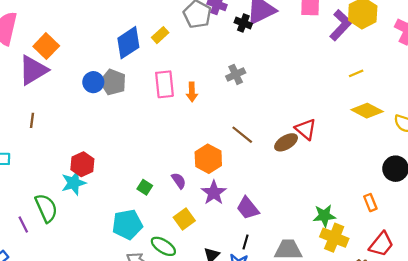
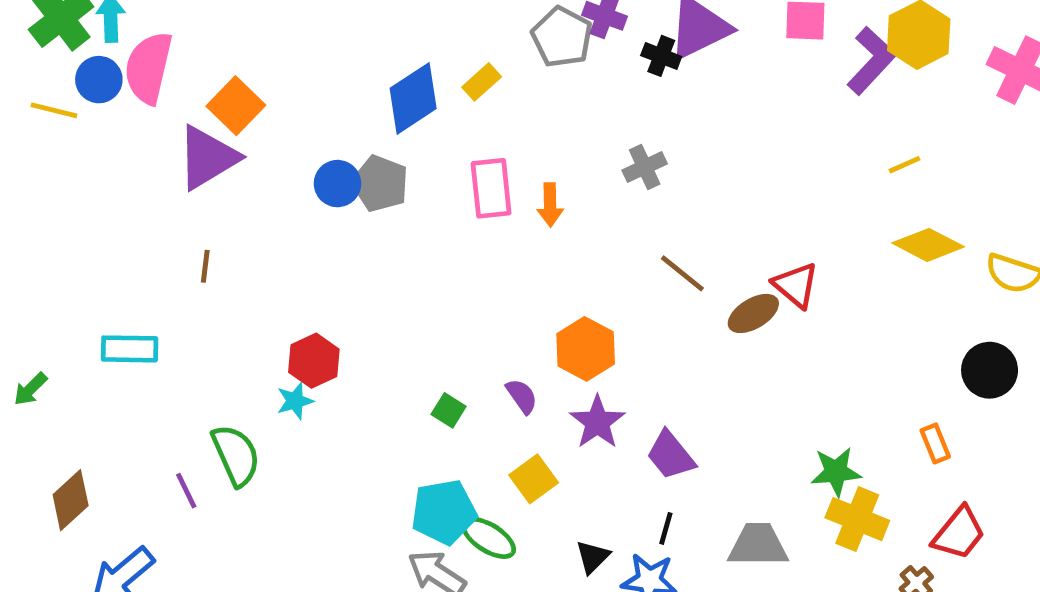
brown line: (242, 135) -> (682, 273), moved
cyan star: (74, 183) -> (295, 401), size x0.7
cyan pentagon: (127, 224) -> (444, 512), moved

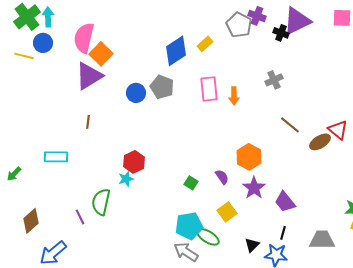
pink semicircle: (148, 68) -> (84, 38), moved
blue circle: (337, 184) -> (136, 93), moved
green semicircle: (236, 455) -> (101, 202), turned -144

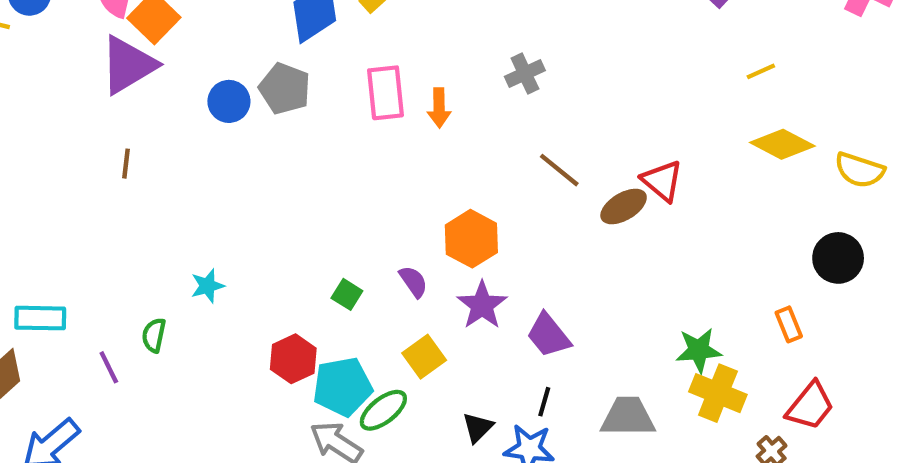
cyan rectangle: (56, 157) -> (40, 318), moved
red hexagon: (134, 162) -> (293, 359), moved
green semicircle: (101, 202) -> (154, 335), size x0.6
green ellipse: (208, 237) -> (383, 410), turned -70

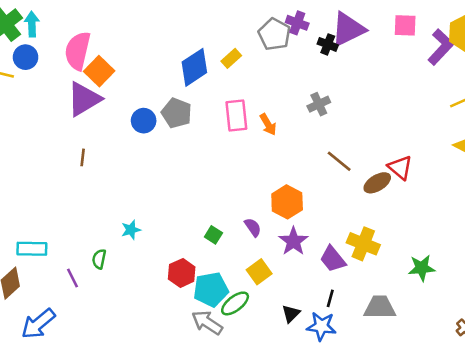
orange arrow: (439, 108) -> (268, 124), turned -30
yellow cross: (718, 393) -> (363, 244), moved

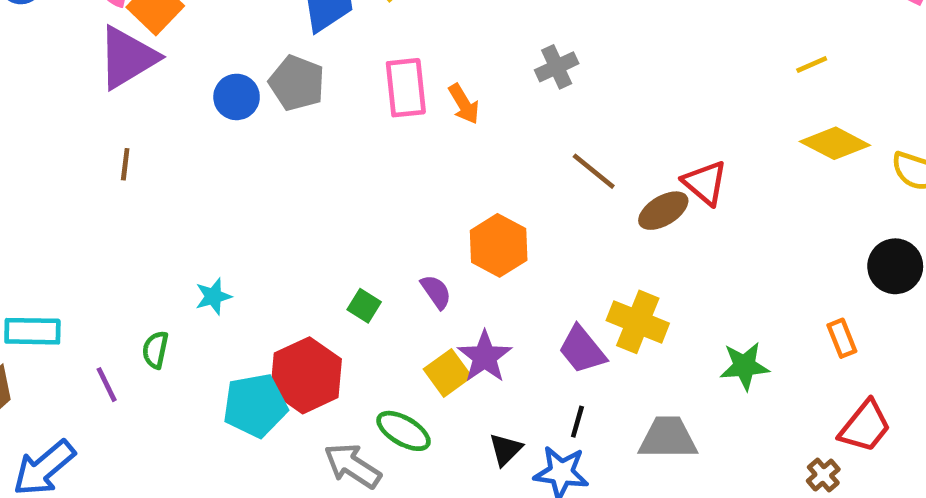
purple star: (293, 241) -> (485, 357), moved
red hexagon: (182, 273) -> (306, 375), size x1.4
cyan pentagon: (211, 289) -> (255, 405), moved
green ellipse: (235, 303) -> (404, 431), turned 68

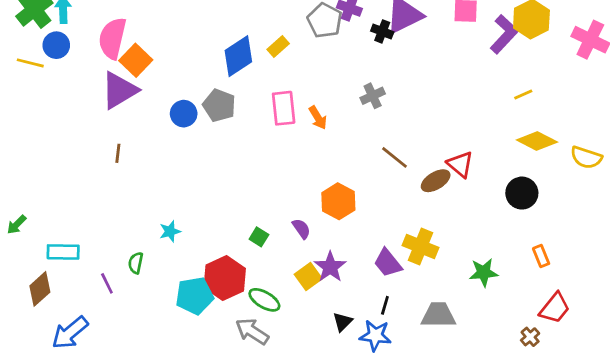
black circle: (895, 266) -> (522, 193), moved
green ellipse: (404, 431) -> (264, 300), moved

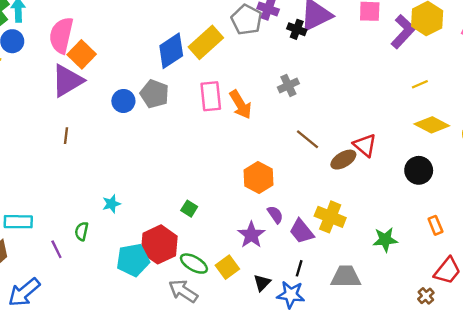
yellow rectangle: (278, 47) -> (206, 42), size x1.8
orange arrow: (318, 118) -> (241, 105), size x1.4
purple semicircle: (301, 229) -> (275, 215), moved
yellow square: (308, 277) -> (227, 267), moved

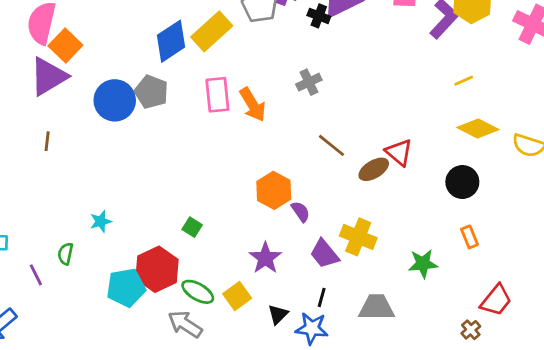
blue circle: (123, 101) -> (115, 100), size x1.5
purple semicircle: (275, 215) -> (301, 212), moved
orange rectangle: (435, 225) -> (469, 237), moved

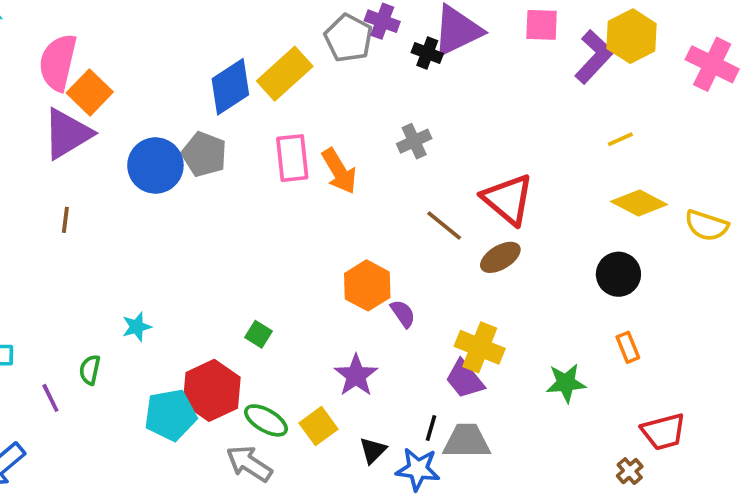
red triangle: (399, 152) -> (508, 199), moved, size x1.4
purple trapezoid: (324, 254) -> (465, 379), moved
red trapezoid: (496, 300) -> (663, 432), turned 36
gray trapezoid: (377, 307) -> (467, 441), moved

